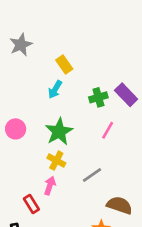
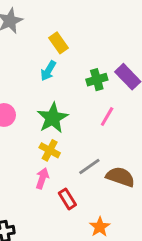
red rectangle: (31, 204) -> (67, 199), moved
brown semicircle: (120, 205) -> (120, 177), moved

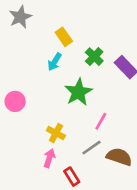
green cross: (97, 80) -> (94, 57), moved, turned -30
pink line: (107, 116) -> (101, 121), moved
green star: (53, 118) -> (78, 92), moved

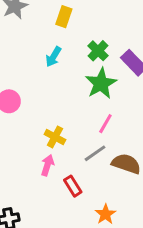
yellow rectangle: (64, 37) -> (64, 17), moved, turned 54
green star: (78, 92) -> (101, 83), moved

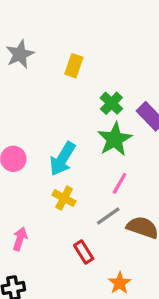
cyan arrow: (53, 57) -> (62, 159), moved, size x1.5
pink arrow: (47, 165) -> (20, 239), moved

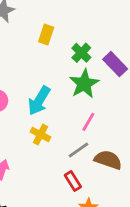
yellow rectangle: (74, 66) -> (46, 34), moved
red rectangle: (84, 252) -> (73, 181), moved

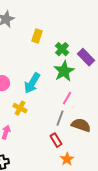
yellow cross: (40, 134) -> (20, 108), moved
gray line: (79, 150) -> (60, 118), turned -35

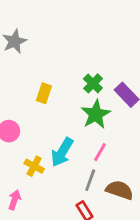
yellow rectangle: (37, 36) -> (44, 93), moved
cyan arrow: (32, 83) -> (62, 152), moved

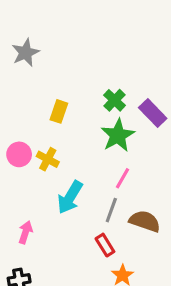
cyan arrow: (62, 152) -> (70, 197), moved
yellow cross: (34, 166) -> (48, 159), moved

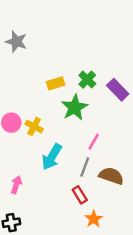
gray star: (25, 53) -> (16, 42), turned -30
yellow rectangle: (59, 111) -> (56, 83), moved, turned 54
green star: (118, 135) -> (75, 107), moved

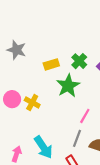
gray star: (16, 42) -> (17, 50), moved
cyan arrow: (52, 157) -> (43, 147), moved, turned -65

